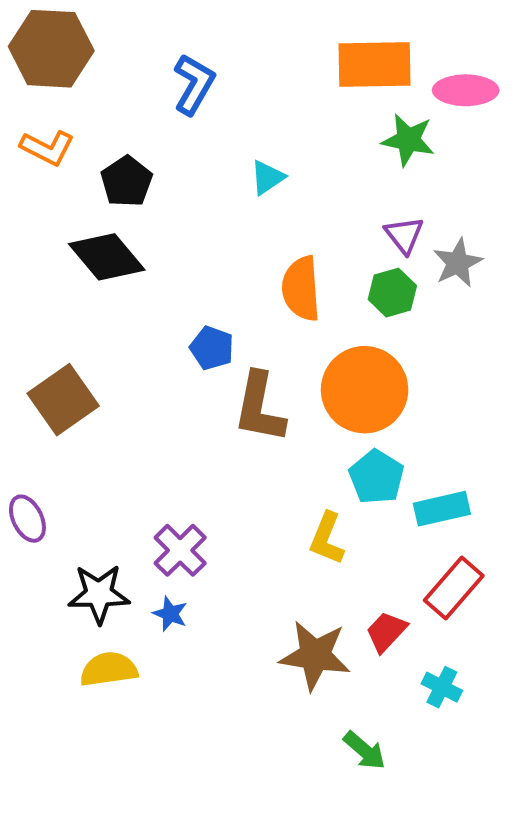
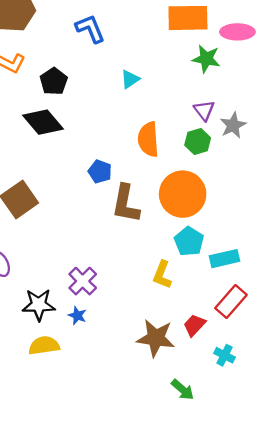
blue L-shape: (194, 84) -> (90, 29), turned -52

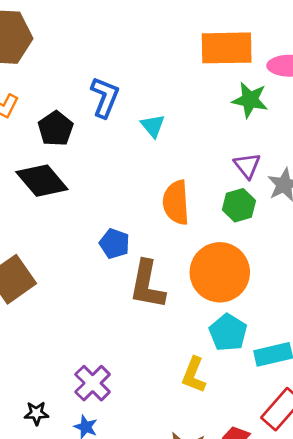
blue L-shape: (90, 29) -> (105, 97), moved, turned 44
cyan triangle: (130, 79) -> (153, 126), turned -36
black star: (39, 305) -> (36, 413), size x0.6

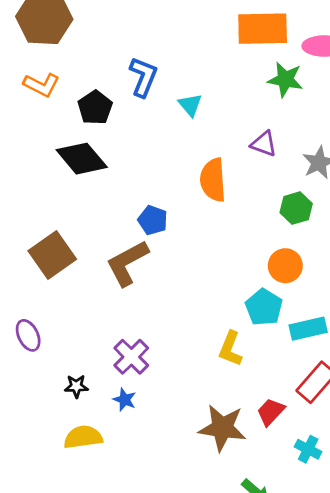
purple triangle: (247, 166) -> (264, 144), moved, turned -32
green hexagon: (239, 205) -> (296, 208), moved
orange circle: (220, 272) -> (285, 266), moved, size x0.6
brown L-shape: (147, 285) -> (127, 263), moved, turned 51

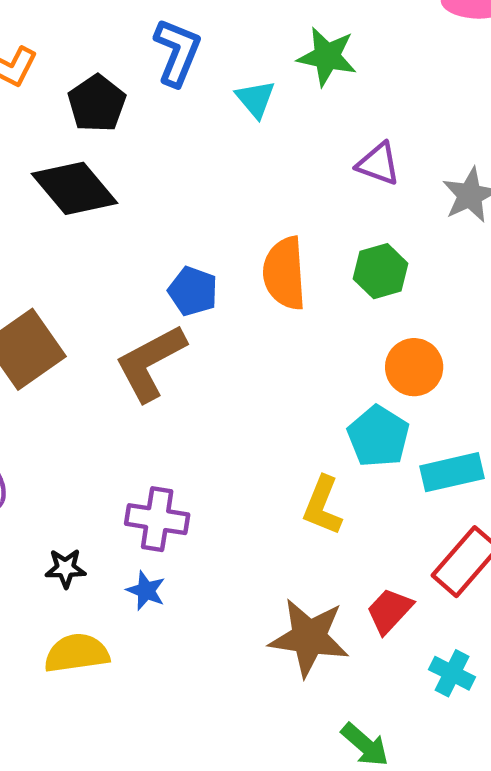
green star: (285, 80) -> (327, 57), moved
orange semicircle: (213, 180) -> (284, 273), moved
green hexagon: (296, 208) -> (381, 271), moved
purple cross: (131, 357) -> (157, 519), turned -36

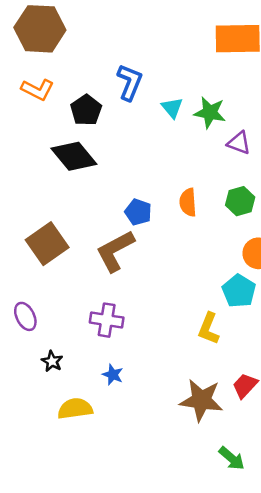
green star: (327, 57) -> (210, 113), moved
orange semicircle: (284, 273) -> (188, 202), size x0.7
purple cross: (157, 519) -> (107, 320), moved
black star: (66, 568) -> (52, 361), moved, turned 30

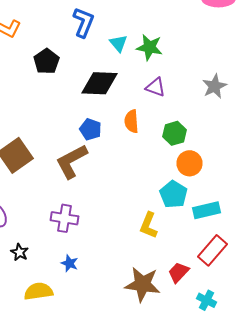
black pentagon: (86, 110) -> (46, 61), moved
purple triangle: (239, 143) -> (156, 87), moved
black diamond: (74, 156) -> (100, 83), moved, turned -48
green hexagon: (240, 201) -> (174, 133), moved

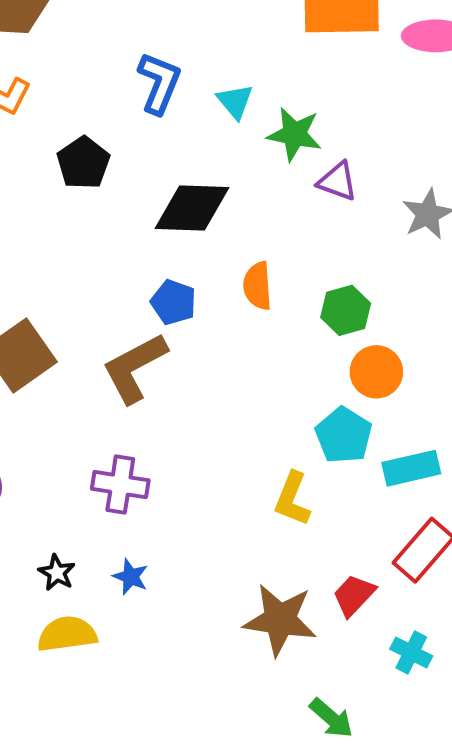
cyan triangle: (118, 43) -> (235, 101), moved
purple triangle: (156, 87) -> (337, 181), moved
black star: (20, 252) -> (57, 573), moved

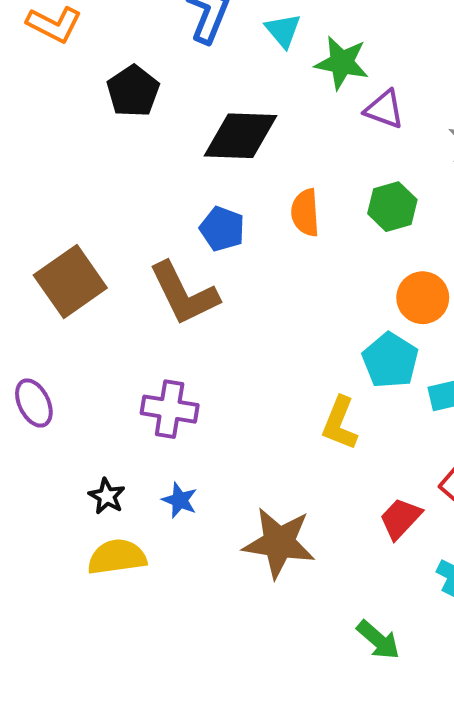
green hexagon: (346, 310) -> (392, 207), moved
brown L-shape: (135, 368) -> (184, 294), turned -88
brown star: (280, 620) -> (279, 543), moved

